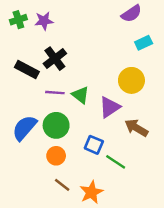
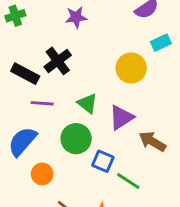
purple star: (44, 21) -> (76, 17), moved
yellow circle: (131, 80) -> (131, 68), moved
purple line: (55, 93) -> (42, 103), moved
green circle: (56, 125) -> (76, 139), moved
orange circle: (56, 156) -> (42, 174), moved

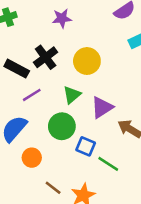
yellow circle: (131, 68) -> (87, 61), moved
purple line: (42, 103) -> (32, 95), turned -36
green triangle: (87, 103) -> (72, 95), turned 42

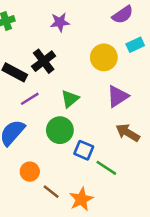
yellow circle: (87, 61) -> (104, 57), moved
purple triangle: (102, 107) -> (118, 96), moved
orange circle: (32, 158) -> (30, 172), moved

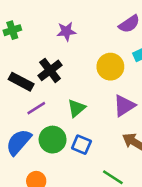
green circle: (60, 130) -> (53, 140), moved
blue square: (84, 150) -> (81, 145), moved

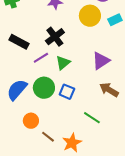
yellow circle: (110, 67) -> (90, 16), moved
black cross: (50, 70) -> (55, 37), moved
purple line: (36, 108) -> (41, 58), moved

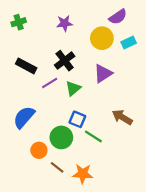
purple triangle: (101, 61) -> (103, 73), moved
green circle: (44, 88) -> (61, 137), moved
green line: (92, 118) -> (93, 136), moved
orange star: (72, 143) -> (83, 174), turned 30

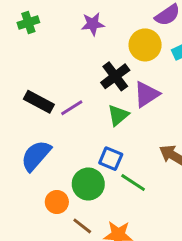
black cross: (65, 61) -> (115, 76), moved
black rectangle: (26, 66) -> (39, 102), moved
green triangle: (73, 88) -> (118, 115), moved

